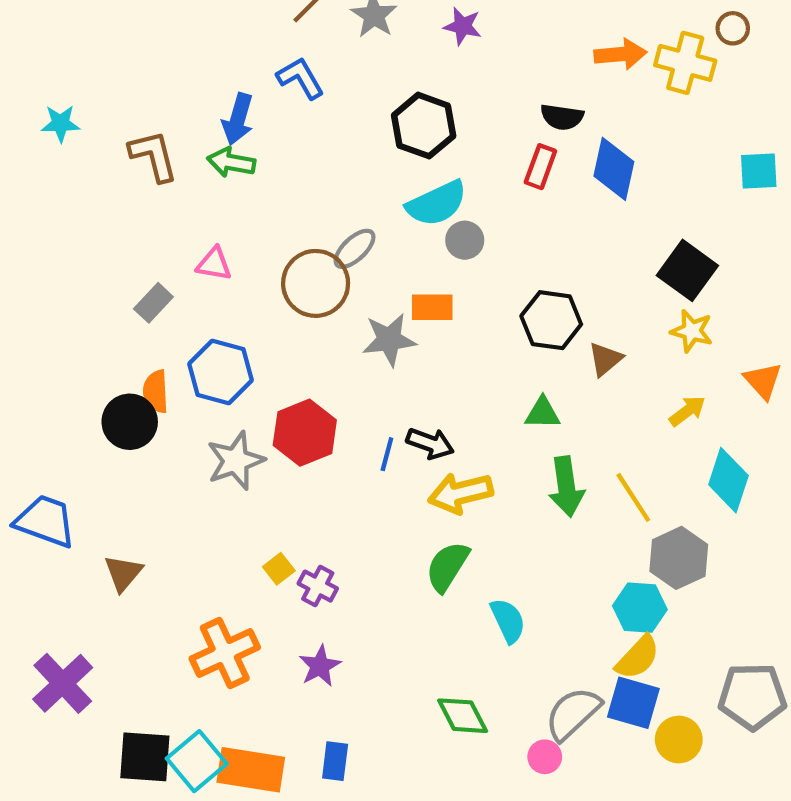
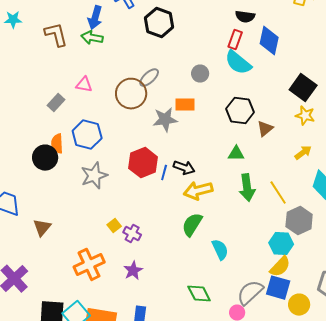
black hexagon: (424, 126) -> (159, 23), moved
cyan semicircle: (437, 203) -> (238, 63), moved, turned 64
red hexagon: (305, 433) -> (143, 163), moved

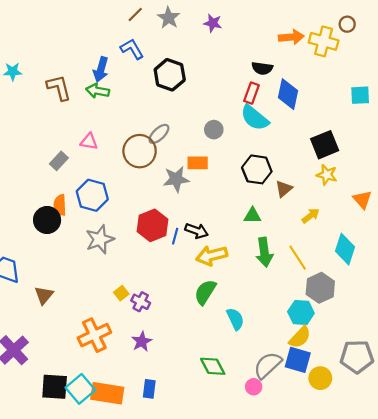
black square: (303, 88) -> (325, 145), turned 32
yellow arrow: (303, 153) -> (311, 216), moved

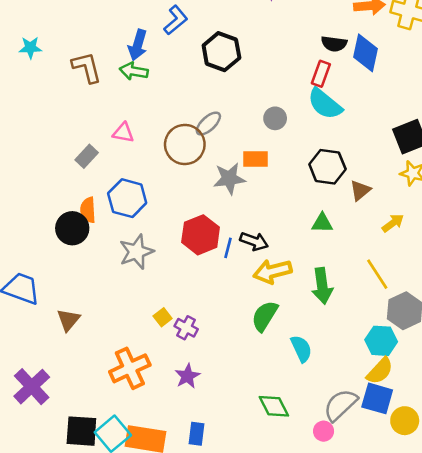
blue L-shape: (132, 49) -> (176, 20), turned 80
blue diamond: (288, 94) -> (365, 53), moved
green arrow: (264, 252) -> (322, 286), moved

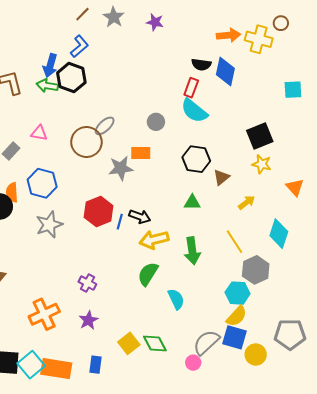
black hexagon: (221, 52) -> (71, 78), moved
yellow square: (163, 317) -> (129, 343), moved, size x1.5

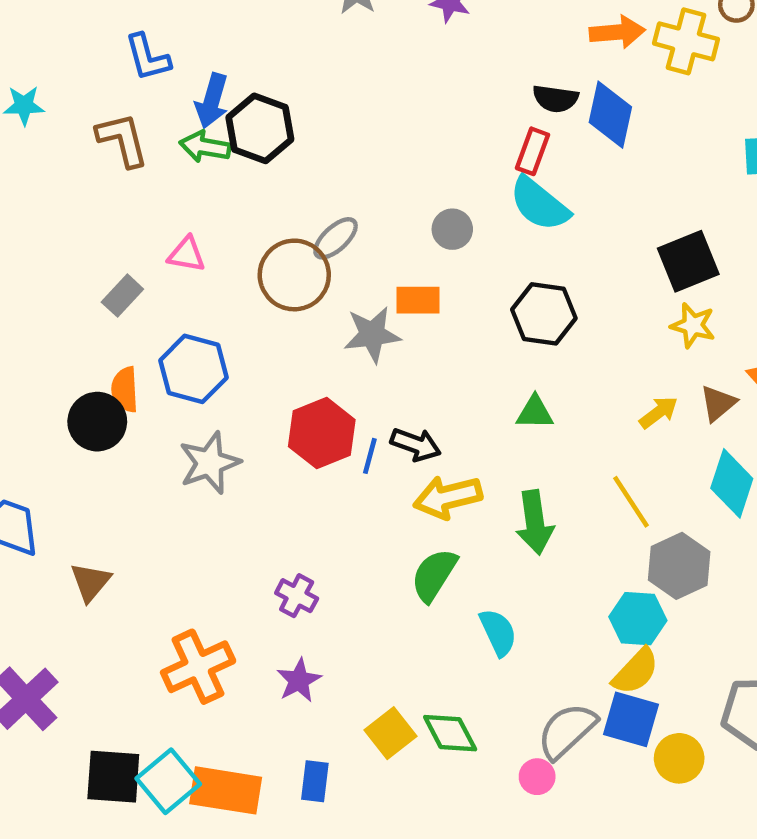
blue L-shape: (79, 46) -> (148, 57), moved, turned 115
brown triangle: (221, 177) -> (718, 403), moved

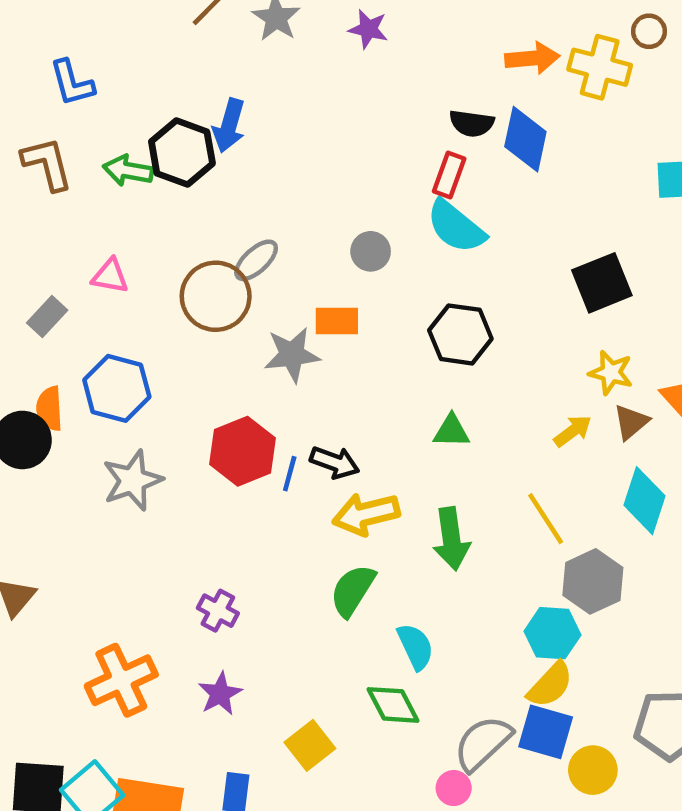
blue arrow: (212, 101) -> (229, 126), moved
yellow star: (693, 325) -> (611, 373), moved
green diamond: (450, 733) -> (393, 705), moved

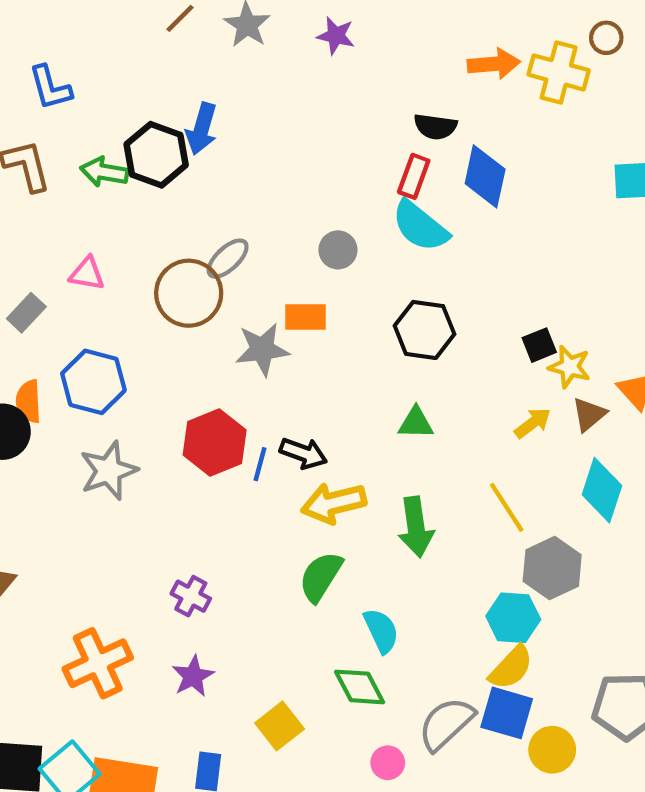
blue diamond: (525, 139) -> (485, 176), moved
black square: (602, 283) -> (539, 345), moved, size x0.6
pink circle: (454, 788) -> (388, 763), moved

